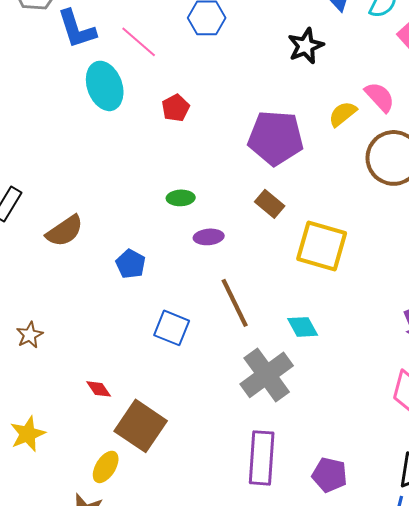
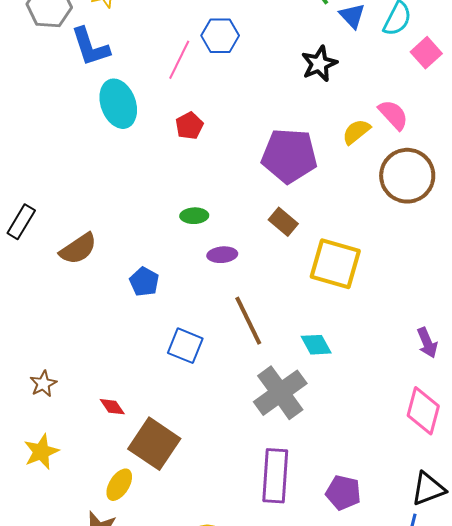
pink line: (139, 42) -> (179, 60), moved, turned 75
brown star: (30, 335) -> (43, 384), moved

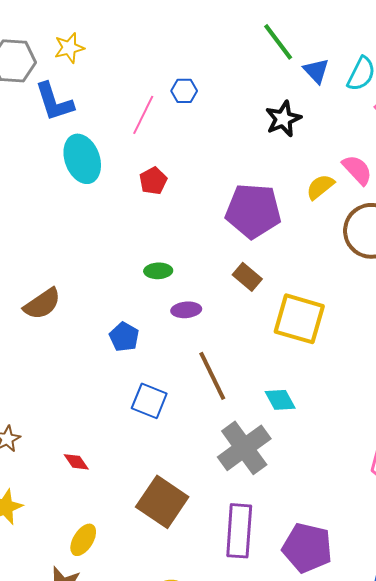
blue hexagon: (220, 36) -> (184, 91), size x0.7
blue pentagon: (144, 282) -> (124, 337), moved
brown square: (154, 444) -> (162, 502), moved
purple pentagon: (343, 493) -> (307, 548), size x1.4

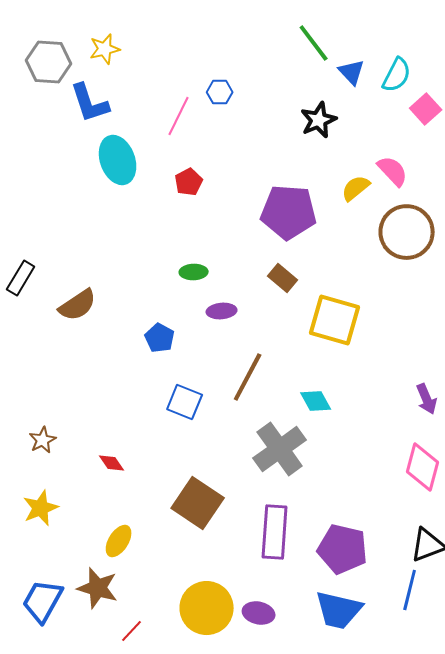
brown line: (212, 376) -> (248, 377), turned 54

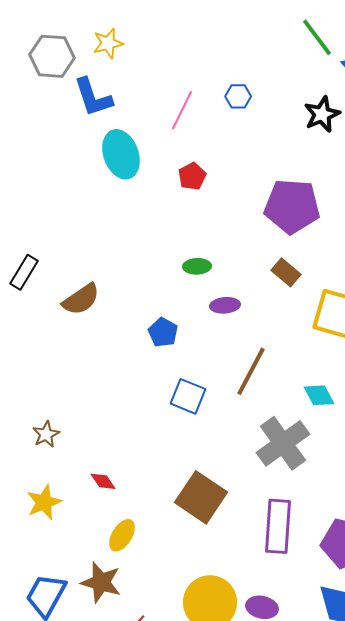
blue hexagon: (220, 92) -> (238, 96), moved
red diamond: (112, 463) -> (103, 481), moved

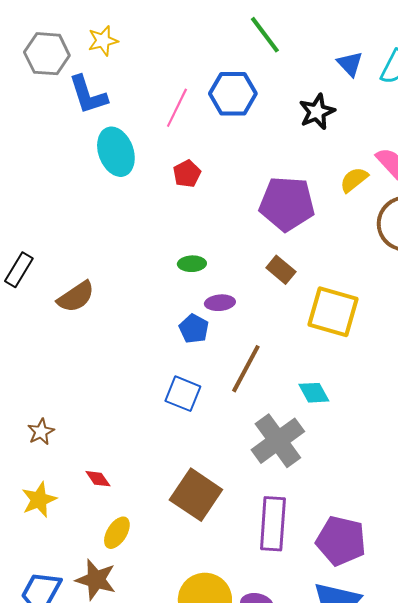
green line: (317, 37) -> (265, 35), moved
blue hexagon: (238, 96) -> (233, 94), size x1.8
blue pentagon: (163, 332) -> (194, 329), moved

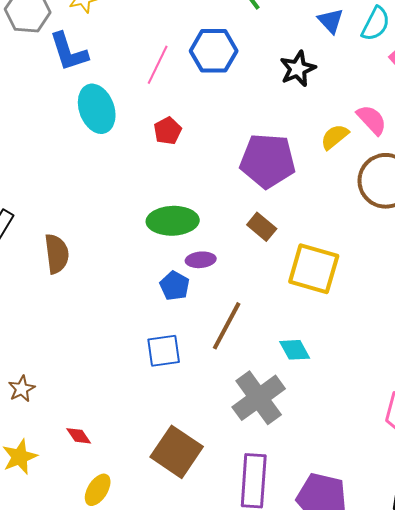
green ellipse: (192, 264) -> (173, 221), size x1.8
brown semicircle: (76, 297) -> (57, 254), turned -63
blue square: (183, 394) -> (164, 351), turned -30

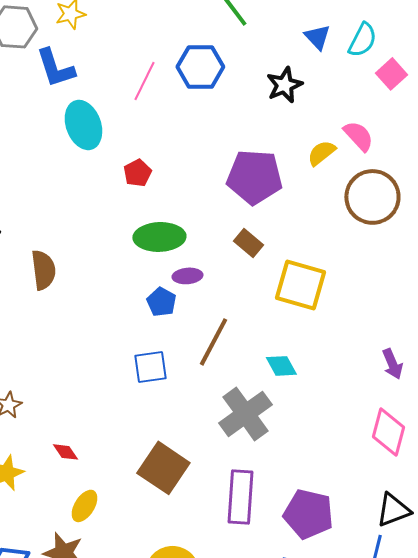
red pentagon: (168, 131) -> (137, 173), moved

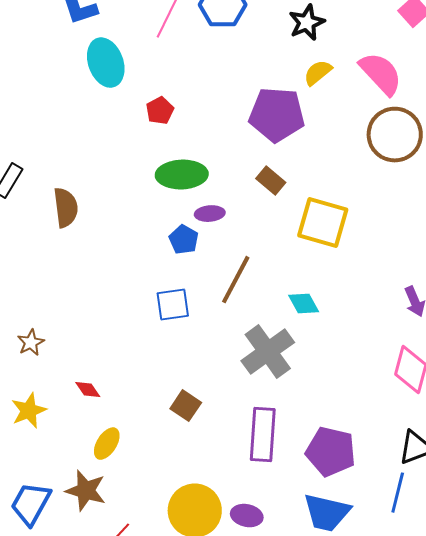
pink semicircle: (358, 136) -> (381, 74), size x1.4
yellow semicircle: (321, 153) -> (318, 73), moved
brown square: (163, 468) -> (186, 406), size x0.6

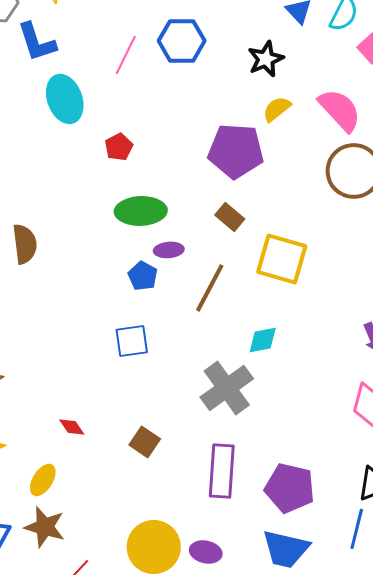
brown line: (236, 280) -> (210, 288), moved
cyan diamond: (304, 304) -> (263, 340), turned -72
red diamond: (88, 390) -> (72, 427), moved
yellow ellipse: (107, 444) -> (43, 480), moved

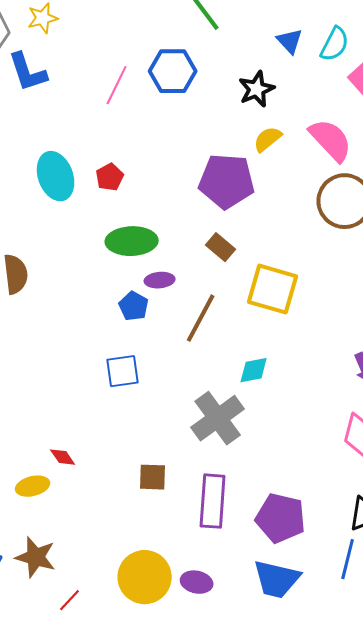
cyan ellipse: (65, 99) -> (56, 176), moved
brown square: (145, 442) -> (153, 477), moved, turned -32
yellow ellipse: (43, 480) -> (33, 486), moved, turned 44

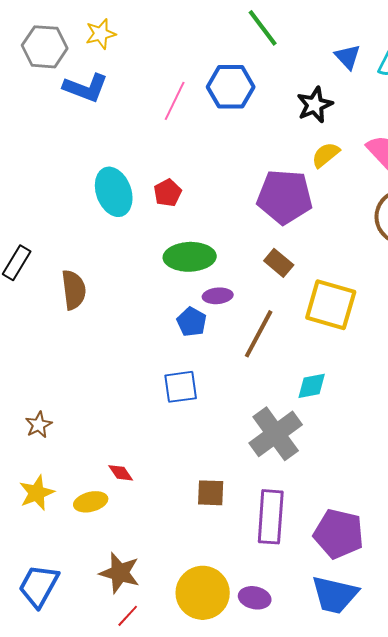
blue L-shape: (28, 72) -> (86, 88), turned -51
brown star: (36, 557) -> (120, 573), moved

